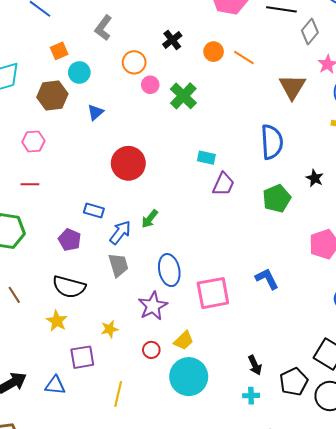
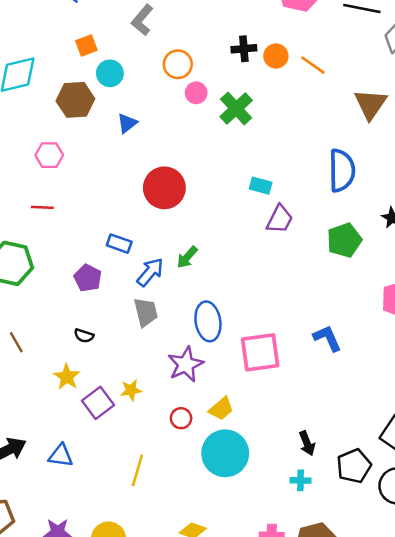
black cross: (172, 40) -> (244, 49), moved, turned 30
black semicircle: (69, 287) -> (84, 336), size x0.5
purple square: (82, 357) -> (98, 403), moved, turned -30

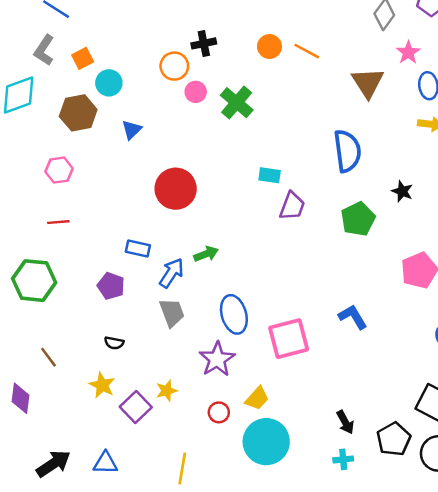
gray L-shape: (142, 20) -> (44, 50), moved
black cross: (244, 49) -> (204, 43), moved
green arrow: (187, 257) -> (206, 254), turned -145

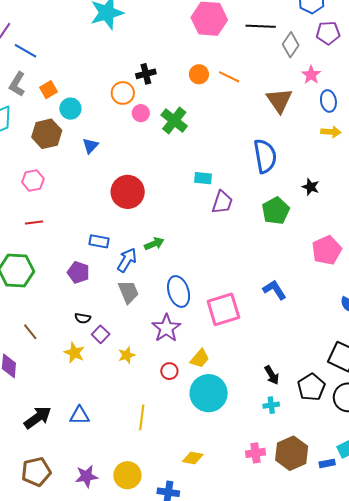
purple square: (136, 407) -> (101, 334), moved, size x0.7

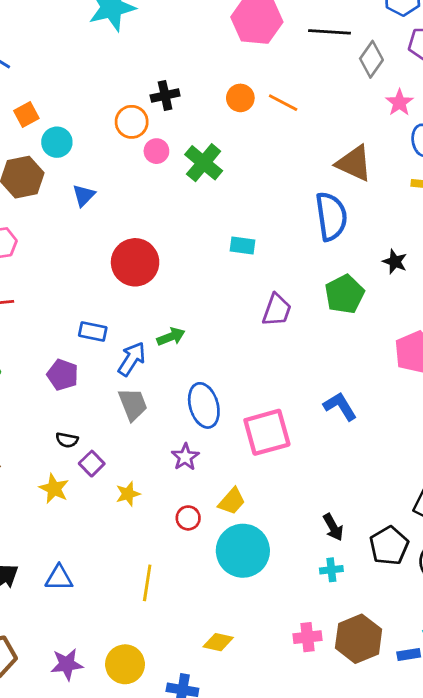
brown triangle: (279, 100) -> (354, 163), moved, turned -32
purple trapezoid: (222, 202) -> (277, 310), moved
purple star: (166, 328) -> (185, 457), size x0.7

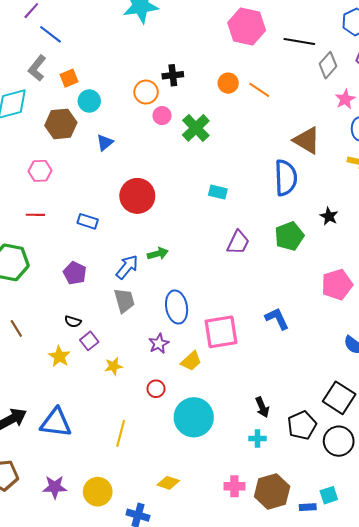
blue rectangle: (93, 331) -> (88, 221), moved
yellow trapezoid: (232, 501) -> (191, 361), moved
blue triangle: (59, 578) -> (56, 423), size x1.5

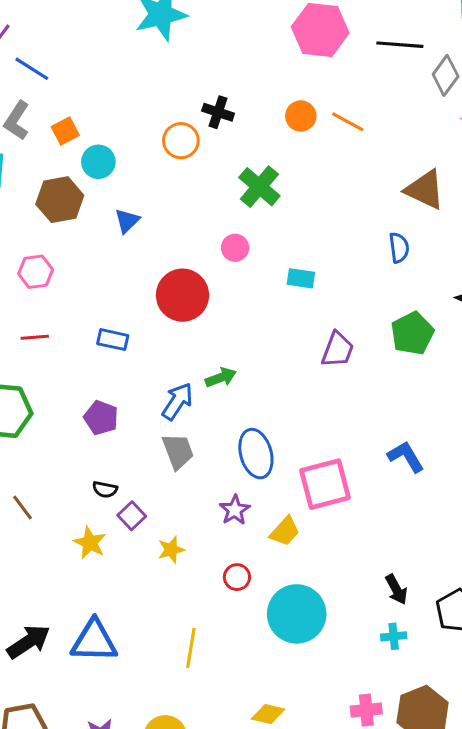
black cross: (173, 75) -> (218, 112), turned 30
pink circle: (162, 116) -> (235, 248), moved
blue semicircle: (286, 178) -> (399, 248), size x0.6

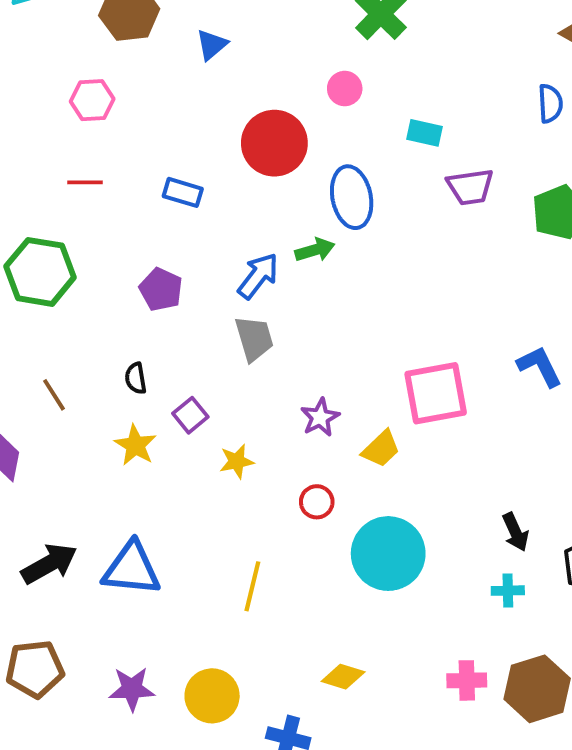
purple trapezoid: (338, 350) -> (470, 187), moved, turned 57
blue ellipse: (256, 454) -> (352, 197), moved
black semicircle: (105, 489) -> (136, 378), moved, turned 65

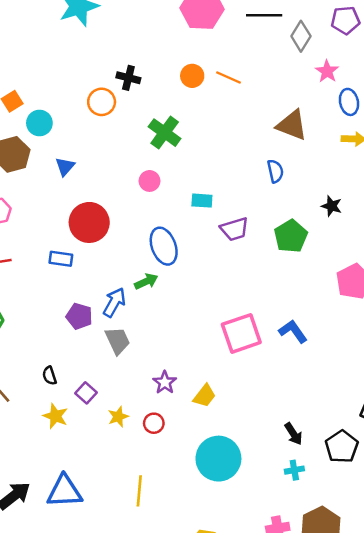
red circle: (274, 143) -> (89, 222), moved
purple pentagon: (161, 289) -> (79, 316), moved
pink square: (436, 393) -> (241, 333), moved
red circle: (317, 502) -> (154, 423), moved

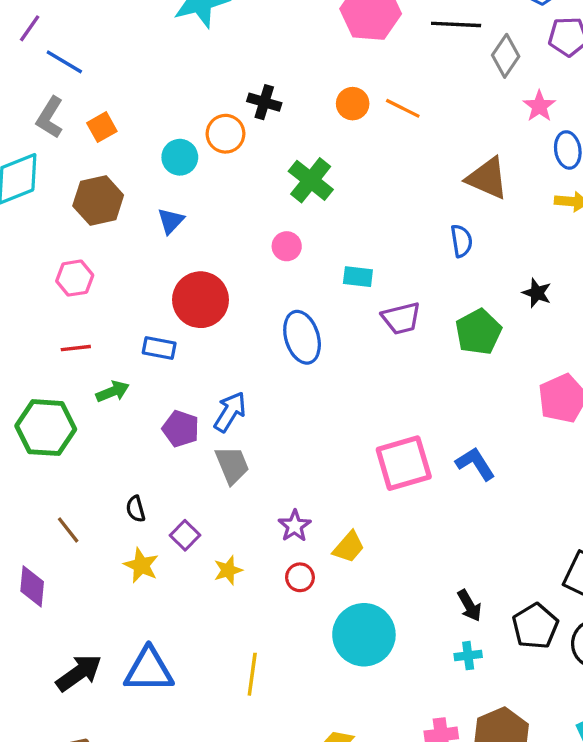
cyan circle: (39, 123) -> (180, 157), moved
green arrow: (146, 281) -> (113, 392), moved
red circle: (154, 423) -> (300, 577), moved

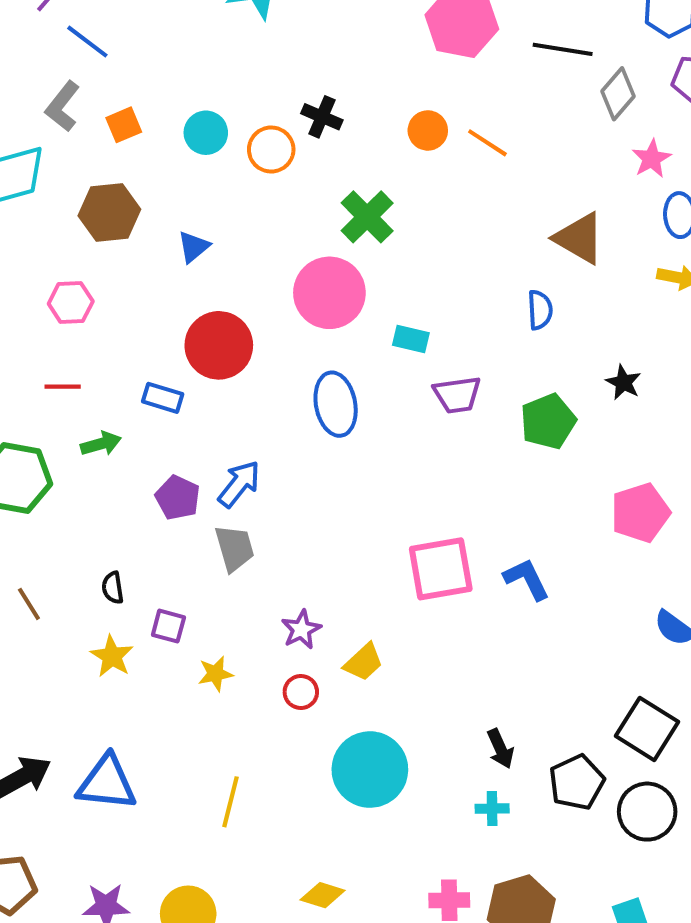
cyan circle: (180, 157) -> (206, 133), moved
pink circle: (287, 246) -> (329, 293), size x2.0
purple square: (185, 535) -> (168, 626), turned -36

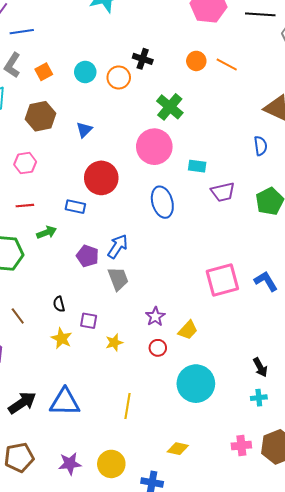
blue line: (87, 42) -> (22, 32), turned -40

